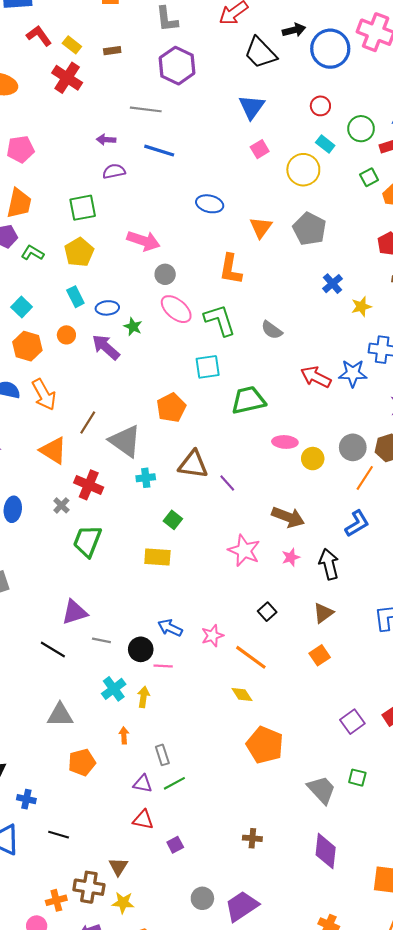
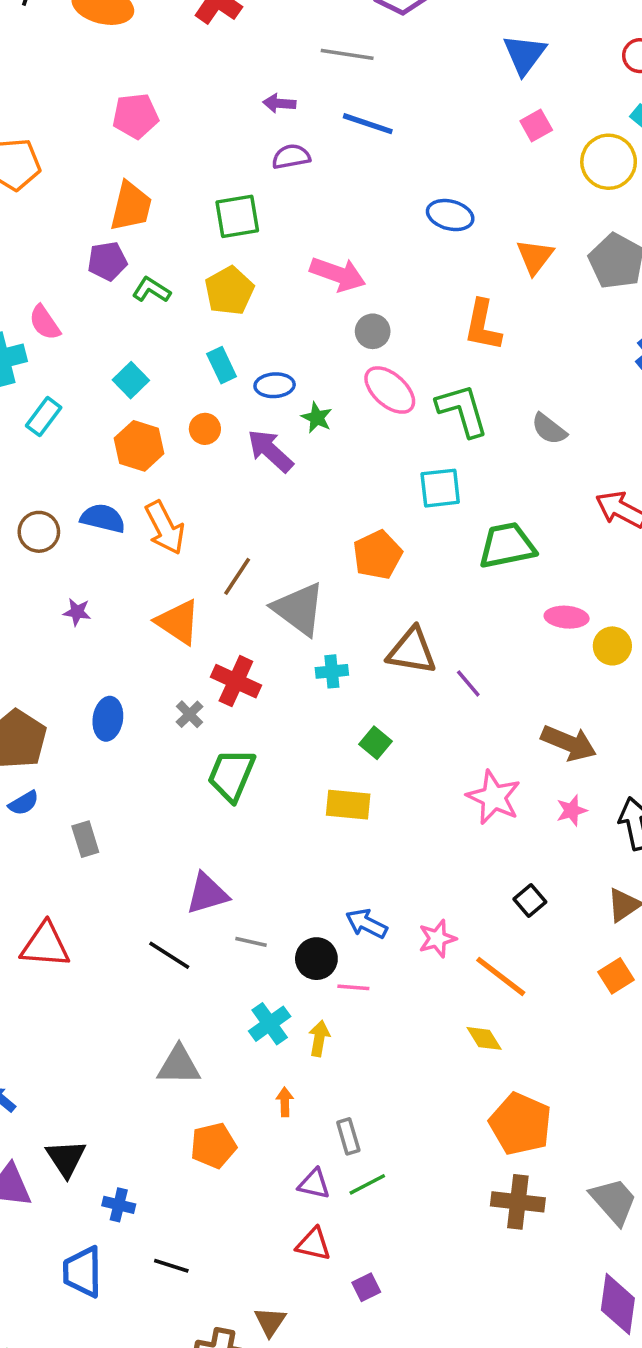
brown cross: (252, 838) -> (518, 1202), moved, size x1.6

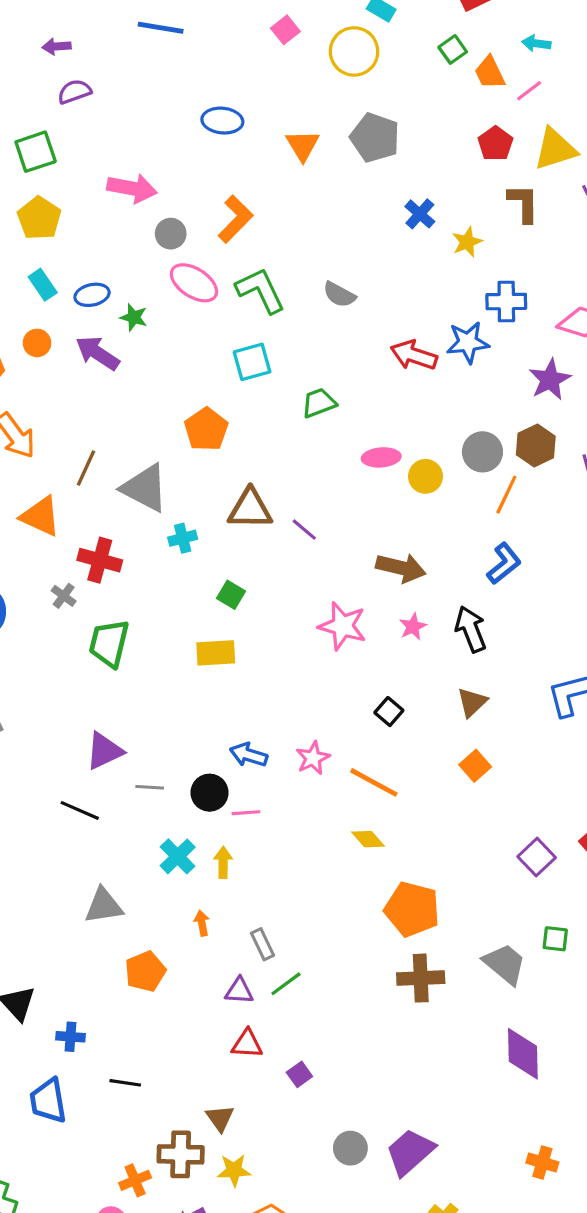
blue line: (368, 124) -> (161, 28), moved
orange L-shape: (483, 325) -> (235, 219), moved, turned -138
green trapezoid: (507, 546) -> (319, 403), size x0.7

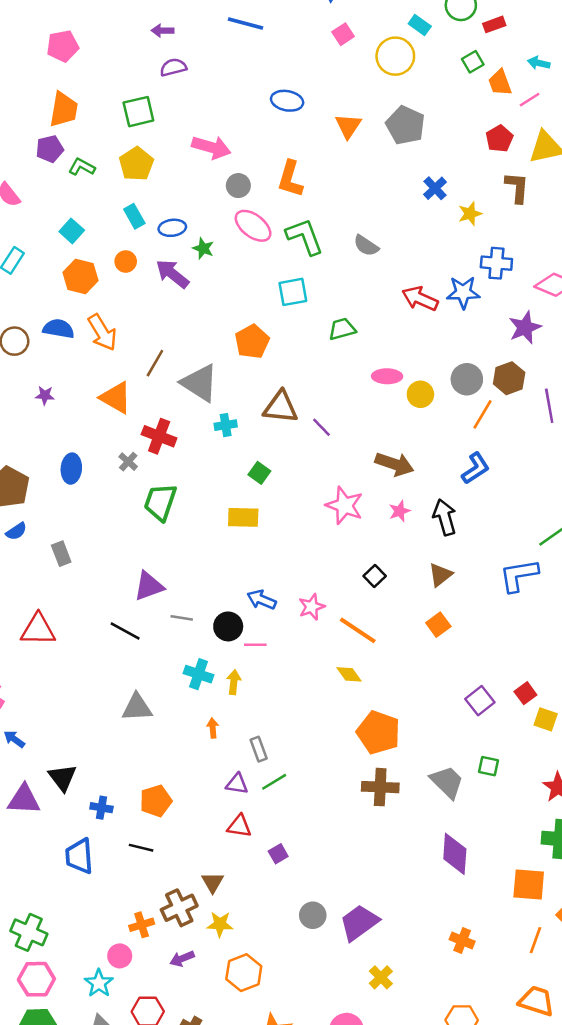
orange L-shape: (235, 219) -> (290, 179), turned 147
cyan cross: (178, 856) -> (198, 674), turned -32
orange pentagon: (145, 971) -> (156, 801), moved
brown cross: (181, 1154) -> (179, 908), turned -32

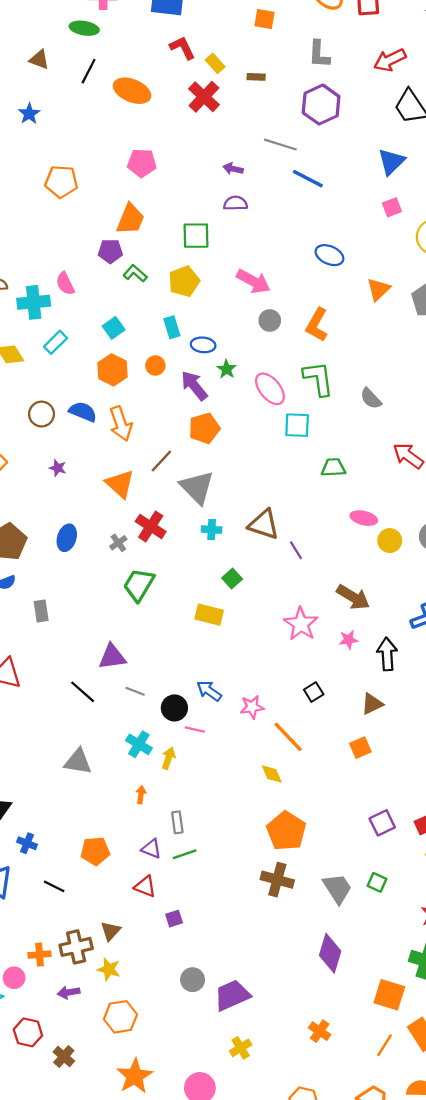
pink ellipse: (253, 226) -> (270, 389), moved
orange pentagon: (252, 342) -> (204, 428), moved
orange pentagon: (156, 801) -> (95, 851), moved

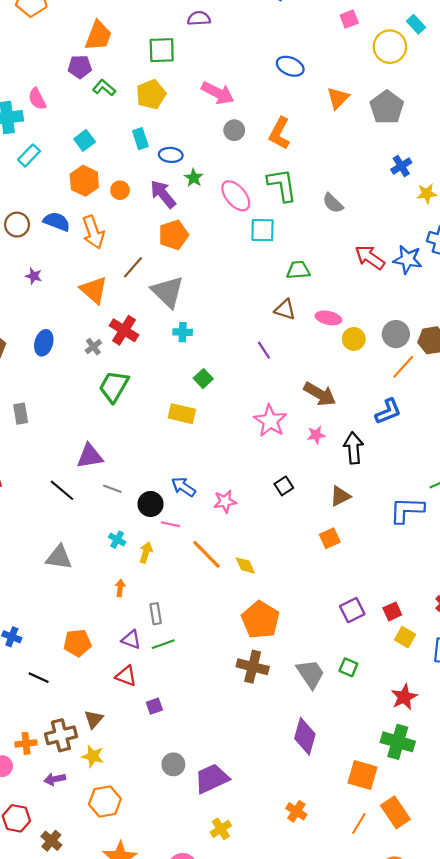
orange circle: (155, 366) -> (120, 190), moved
brown triangle: (264, 524) -> (285, 310), moved, size x0.7
orange line: (288, 737) -> (207, 554), moved
cyan cross: (139, 744) -> (117, 540), size x0.7

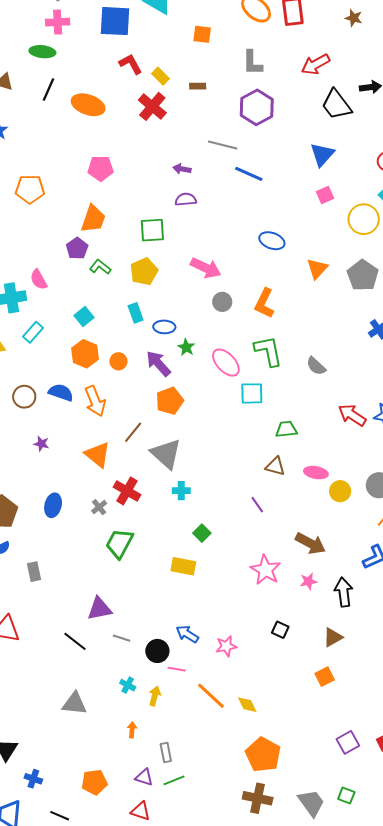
purple pentagon: (80, 67) -> (77, 248), turned -30
black square: (284, 486) -> (280, 630), turned -30

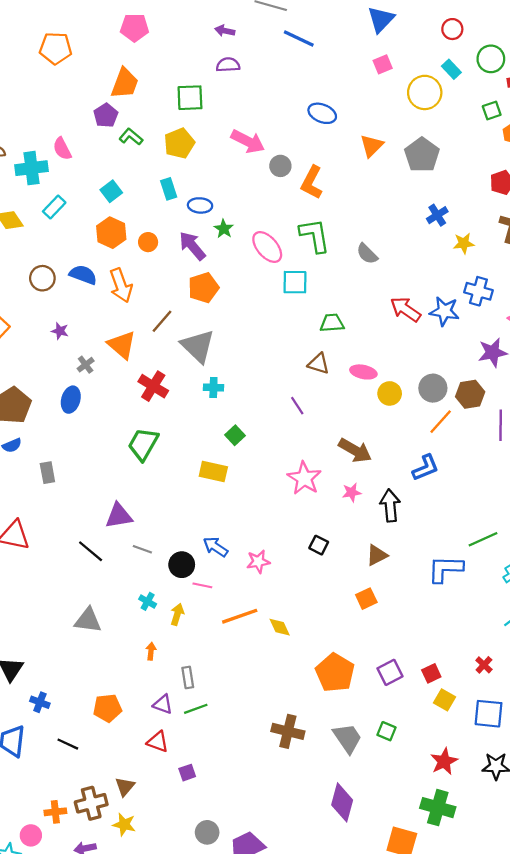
gray circle: (222, 302) -> (280, 166), moved
gray cross: (99, 507) -> (86, 365), moved
orange line: (211, 696) -> (240, 616), turned -64
orange pentagon: (263, 755) -> (335, 673), moved

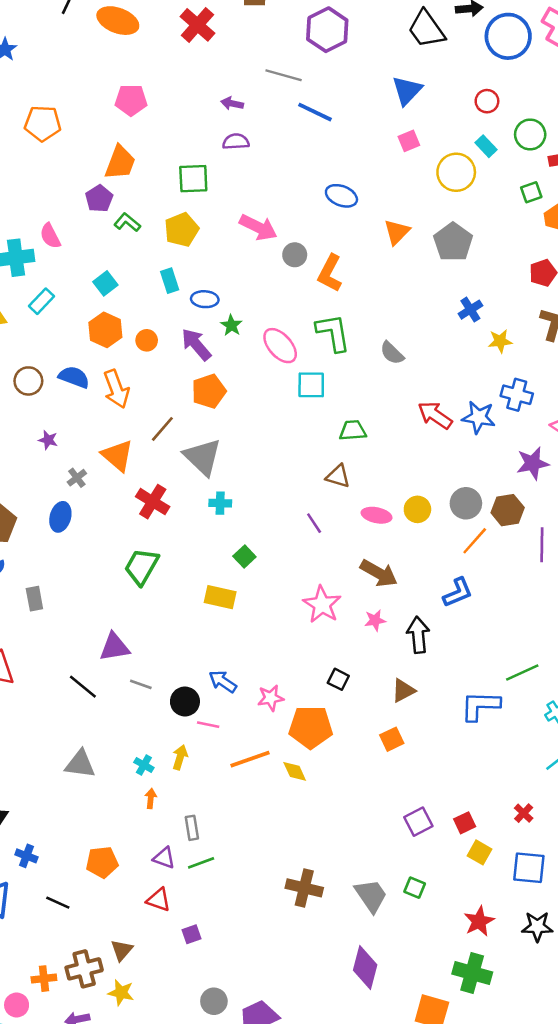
pink ellipse: (363, 372) -> (377, 515), moved
cyan cross: (148, 601) -> (144, 765), moved
orange pentagon: (335, 673) -> (311, 727), moved, turned -30

